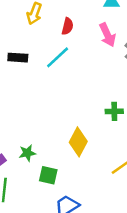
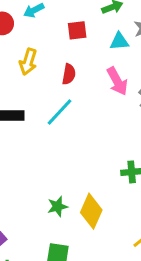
green star: (27, 153) -> (57, 206), moved

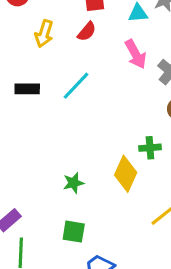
red semicircle: (69, 74) -> (87, 32), moved, turned 30
yellow diamond: (91, 211) -> (126, 174), moved

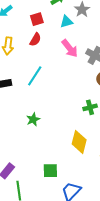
yellow diamond: (126, 174) -> (79, 142), moved
green star: (73, 183) -> (33, 119), moved

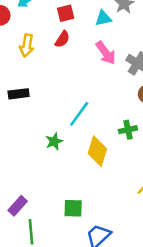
cyan line: (35, 76) -> (79, 114), moved
yellow diamond: (79, 142) -> (97, 151), moved

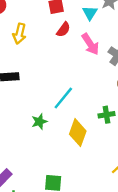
cyan triangle: (103, 18) -> (90, 13), turned -49
red semicircle: (62, 39) -> (63, 30), moved

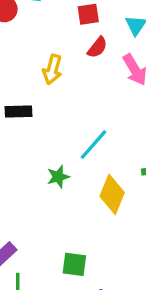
yellow arrow: (19, 34) -> (52, 69), moved

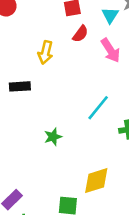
cyan line: (94, 145) -> (98, 108), moved
yellow diamond: (112, 194) -> (96, 181), moved, turned 52

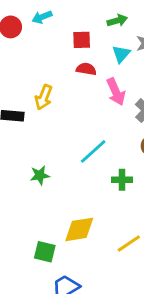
red semicircle: (80, 34) -> (86, 69), turned -126
yellow arrow: (46, 52) -> (44, 97), moved

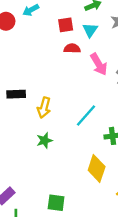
cyan triangle: (121, 54) -> (90, 30), moved
yellow arrow: (44, 97) -> (44, 108), moved
yellow diamond: (79, 229) -> (97, 168), moved, turned -56

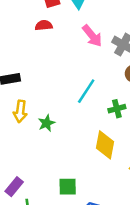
red semicircle: (72, 48) -> (44, 25), moved
yellow arrow: (44, 108) -> (20, 111), moved

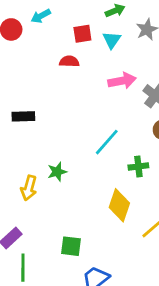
pink arrow: (92, 36) -> (122, 81), turned -70
yellow arrow: (20, 111) -> (29, 188), moved

